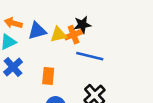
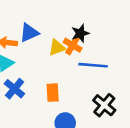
blue triangle: (37, 31) -> (29, 33), moved
orange cross: (74, 35) -> (73, 45), turned -30

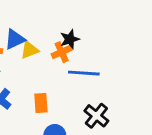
orange cross: (73, 45) -> (62, 52), turned 36
yellow triangle: (57, 48) -> (30, 50), moved

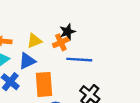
blue triangle: (15, 39) -> (27, 61), moved
orange rectangle: (41, 103) -> (44, 84), size x1.5

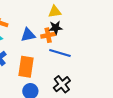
yellow triangle: (34, 41) -> (55, 12), moved
blue triangle: (27, 61) -> (28, 35), moved

